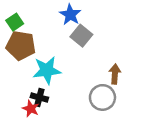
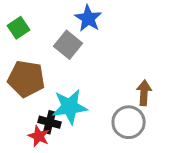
gray square: (81, 36) -> (68, 45), moved
brown pentagon: (21, 46) -> (26, 79), moved
cyan star: (47, 70) -> (70, 107), moved

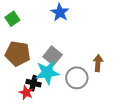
gray square: (68, 45) -> (53, 56), moved
gray circle: (129, 122) -> (77, 78), moved

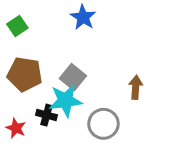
gray circle: (77, 78) -> (103, 124), moved
red star: (26, 93) -> (16, 128), moved

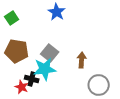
brown arrow: (136, 87) -> (82, 60), moved
gray circle: (103, 124) -> (99, 85), moved
red star: (16, 128) -> (22, 87), moved

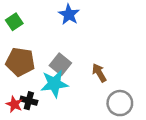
brown arrow: (82, 60) -> (99, 73), turned -35
black cross: (32, 79) -> (29, 101), moved
red star: (22, 87) -> (14, 104), moved

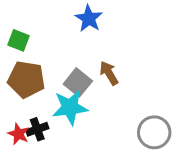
green square: (14, 22) -> (19, 40), moved, turned -35
brown arrow: (99, 73) -> (109, 73), moved
black cross: (29, 101) -> (37, 129), turned -35

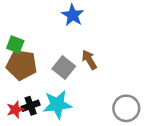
green square: (19, 40) -> (15, 44), moved
cyan star: (70, 107) -> (57, 104), moved
red star: (19, 134) -> (15, 110), turned 30

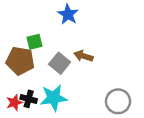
green square: (15, 44) -> (35, 42), moved, turned -35
brown arrow: (89, 60) -> (83, 56), turned -42
black cross: (31, 106) -> (29, 99), turned 35

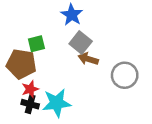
gray square: (60, 63) -> (81, 42), moved
gray circle: (118, 101) -> (125, 75), moved
red star: (14, 103) -> (30, 89), moved

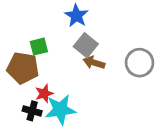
gray circle: (125, 75) -> (140, 63), moved
red star: (30, 89) -> (44, 94), moved

